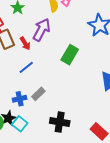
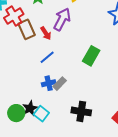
green rectangle: (70, 55) -> (91, 56), moved
blue cross: (20, 99) -> (49, 83), moved

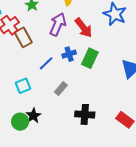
red arrow: (46, 33) -> (84, 28), moved, size x1.5
blue cross: (49, 83) -> (69, 54), moved
cyan square: (41, 114) -> (23, 86), moved, turned 35

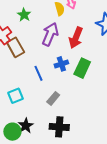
red arrow: (84, 28) -> (76, 38), turned 60
blue line: (46, 63) -> (38, 73), turned -70
black cross: (85, 114) -> (59, 127), moved

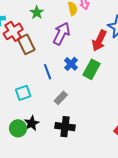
red arrow: (76, 38) -> (99, 41), moved
blue cross: (61, 64) -> (71, 64), turned -32

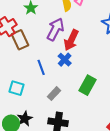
red arrow: (99, 41) -> (71, 40), moved
green rectangle: (91, 69) -> (87, 85), moved
cyan square: (23, 93) -> (16, 88), turned 35

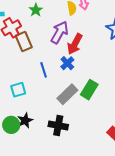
cyan square: (16, 88) -> (18, 90), turned -35
gray rectangle: (54, 94) -> (67, 94), moved, size x1.5

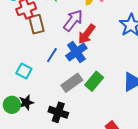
blue cross: (67, 63) -> (76, 52), size x1.5
blue line: (44, 70) -> (52, 55), turned 42
cyan square: (18, 90) -> (24, 71), turned 35

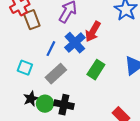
red arrow: (87, 34) -> (93, 32), moved
gray rectangle: (72, 83) -> (56, 74), moved
green circle: (12, 105) -> (45, 104), moved

